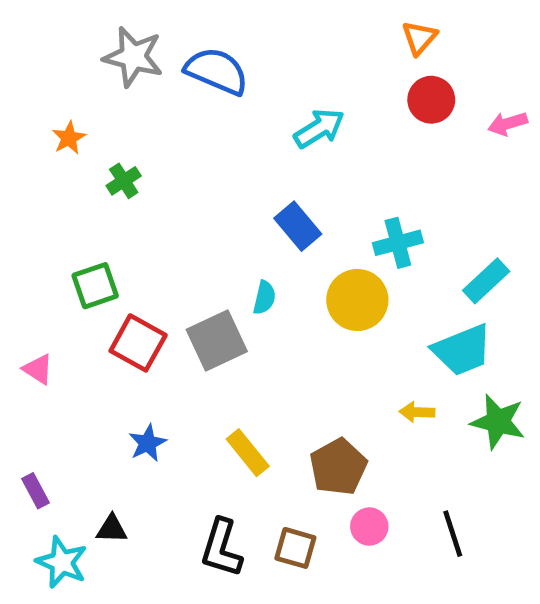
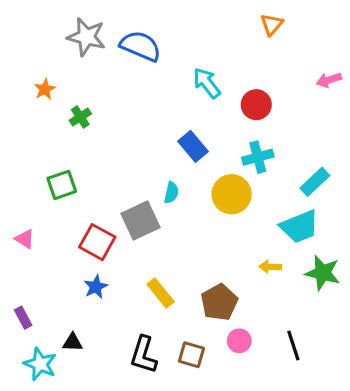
red circle: (431, 100) -> (256, 105), moved
cyan arrow: (319, 128) -> (207, 83), turned -96
red square: (138, 343) -> (97, 242), moved

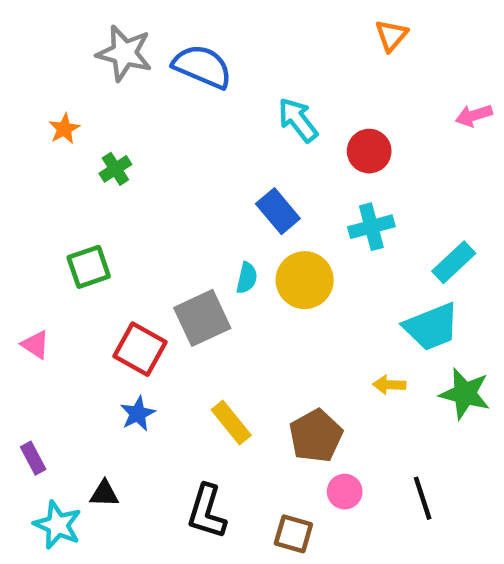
yellow circle: (232, 194) -> (305, 280), moved
brown square: (191, 355) -> (293, 534), moved

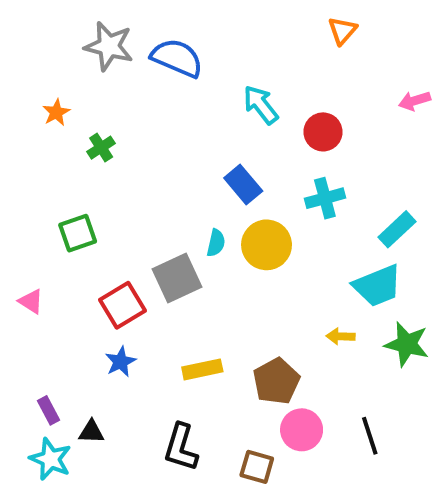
red square: (140, 349) -> (122, 305), turned 30
yellow rectangle: (231, 423) -> (202, 369), turned -63
purple rectangle: (33, 458) -> (48, 410), moved
pink circle: (345, 492) -> (302, 430), size x1.4

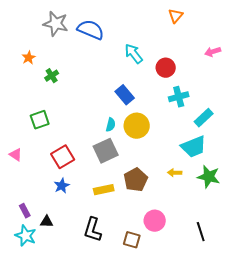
cyan cross: (325, 198) -> (179, 97), moved
gray square: (177, 278) -> (106, 151), moved
brown pentagon: (276, 381) -> (136, 180), moved
black line: (370, 436) -> (201, 232), moved

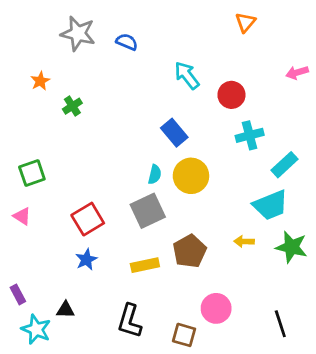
blue semicircle: (91, 30) -> (127, 42), size x0.6
green square: (40, 120) -> (32, 173), moved
purple rectangle: (25, 211) -> (18, 294), moved

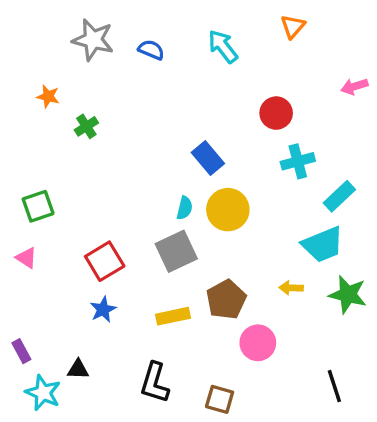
cyan arrow: (187, 75) -> (223, 46), moved
orange star: (40, 81) -> (48, 96), turned -30
pink circle: (216, 308) -> (258, 343), moved

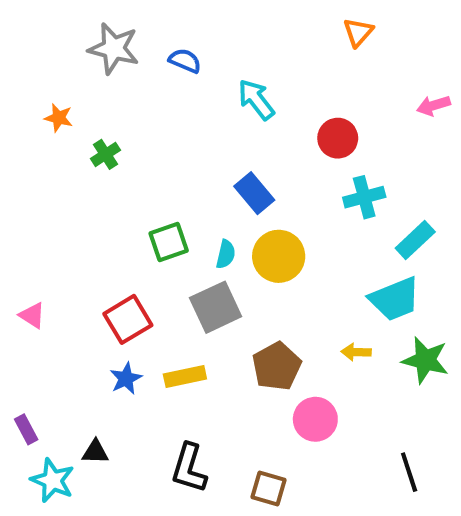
cyan arrow: (223, 46) -> (256, 99), moved
green square: (38, 206) -> (169, 242), moved
yellow rectangle: (173, 316) -> (185, 376), moved

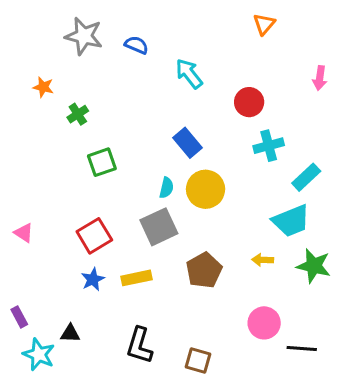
pink arrow: (433, 106) -> (320, 78), turned -65
green square: (169, 242) -> (102, 162), moved
pink circle: (315, 419) -> (264, 323), moved
black line: (409, 472) -> (302, 349), turned -68

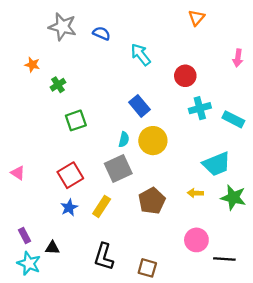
cyan rectangle: (306, 177) -> (233, 119), moved, turned 70
yellow rectangle: (136, 278) -> (102, 206), turned -45
purple rectangle: (19, 317) -> (24, 235), moved

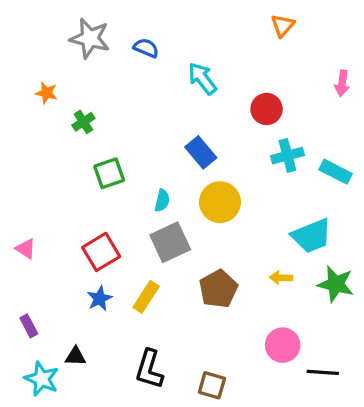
cyan semicircle: (124, 139) -> (162, 201), moved
purple rectangle: (24, 235) -> (29, 326), moved

